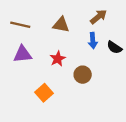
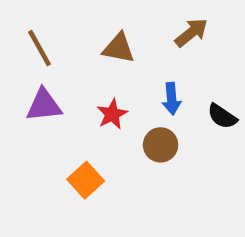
brown line: (20, 25) -> (39, 48), turned 48
blue arrow: (93, 41) -> (172, 99), moved
black semicircle: (114, 47) -> (222, 116), moved

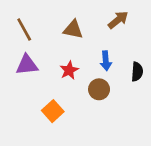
black semicircle: (222, 116) -> (137, 72), turned -120

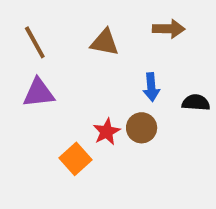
brown arrow: (118, 20) -> (169, 29), turned 40
red star: (69, 70) -> (107, 132), moved
black semicircle: (137, 72) -> (196, 103), turned -90

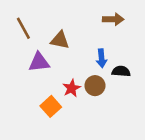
brown triangle: (105, 42) -> (60, 40), moved
purple triangle: (39, 93) -> (39, 62), moved
black semicircle: (196, 103) -> (121, 71), moved

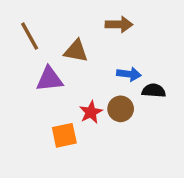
brown arrow: (113, 19) -> (119, 24), moved
blue arrow: (101, 58) -> (129, 74), turned -78
orange square: (51, 106) -> (64, 135), turned 30

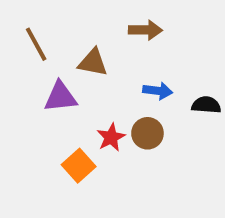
black semicircle: (154, 91) -> (206, 105), moved
orange square: (64, 135) -> (79, 166), turned -30

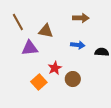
brown arrow: (145, 30) -> (81, 18), moved
brown circle: (147, 133) -> (73, 79), moved

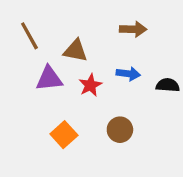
red star: (55, 68) -> (90, 85), moved

